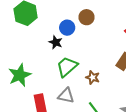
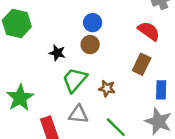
brown circle: (86, 17) -> (90, 45), moved
blue circle: (67, 28) -> (93, 23), moved

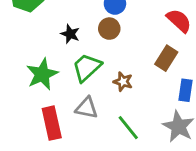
green star: (20, 98) -> (42, 74), moved

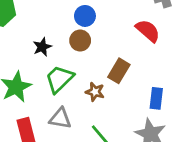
black star: (70, 34) -> (42, 47), turned 30
brown rectangle: (166, 58) -> (119, 71), moved

